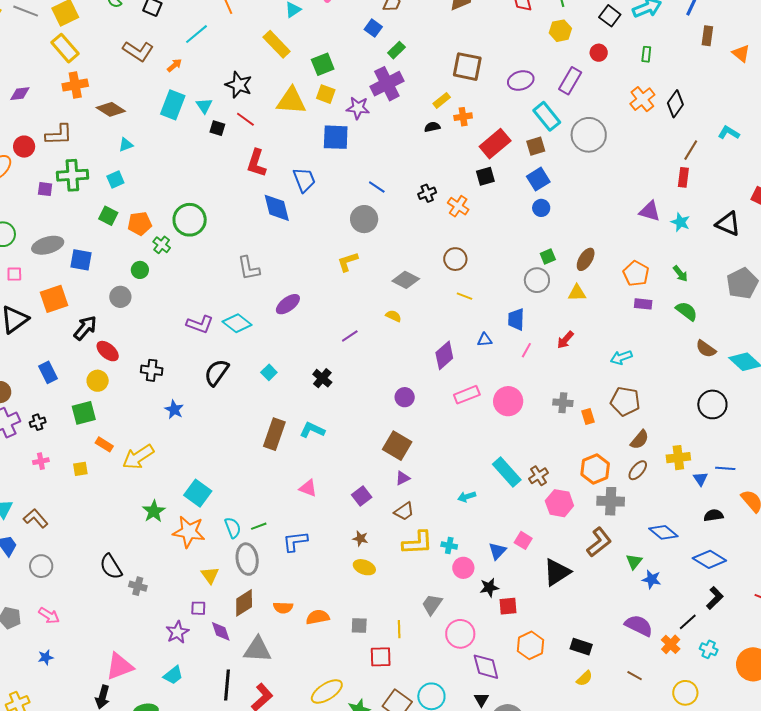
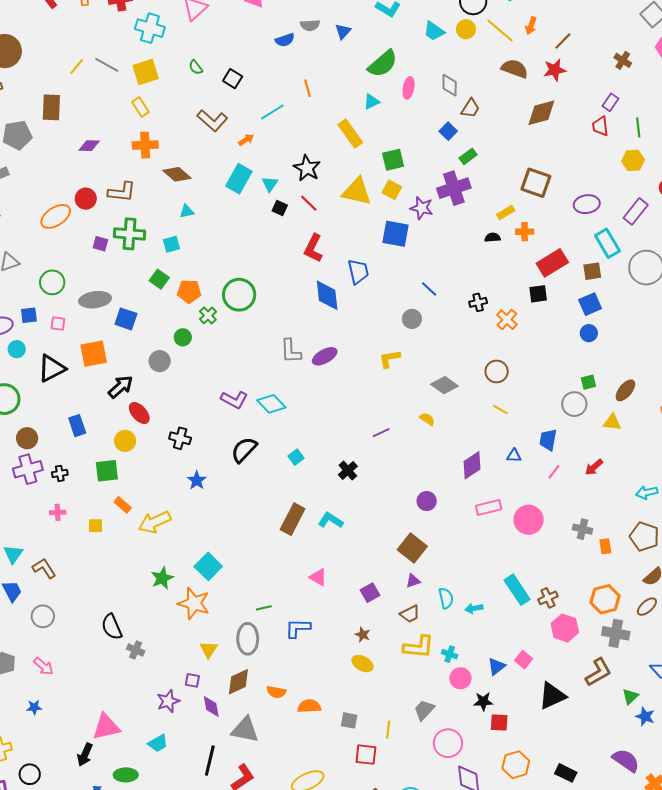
yellow rectangle: (65, 48) -> (140, 107), size x0.7
gray circle: (364, 219) -> (412, 319), size x0.7
purple ellipse: (288, 304) -> (325, 356), moved
cyan semicircle: (233, 528) -> (446, 598), moved

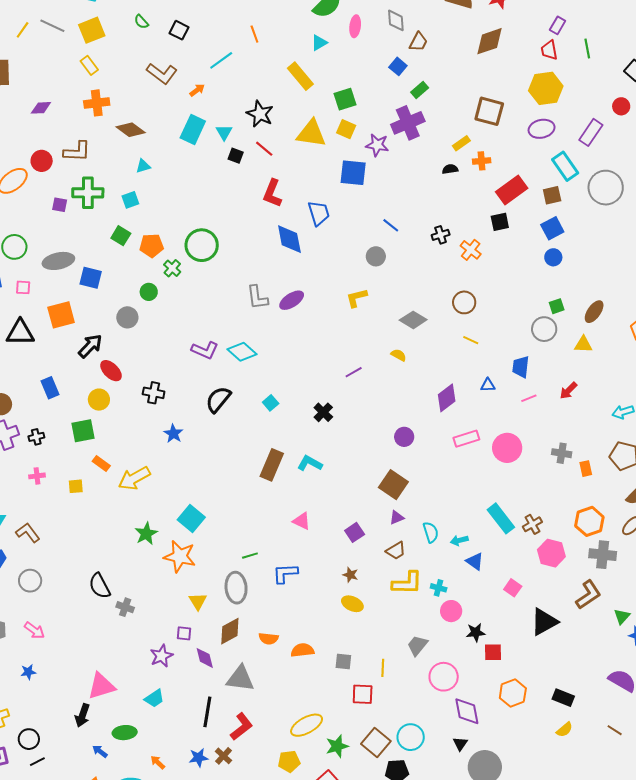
yellow hexagon: (633, 160) -> (546, 88), moved, size x1.5
black triangle: (52, 368) -> (20, 333), turned 32
pink line: (554, 472) -> (529, 398), turned 35
blue triangle: (496, 667) -> (475, 561), moved, turned -42

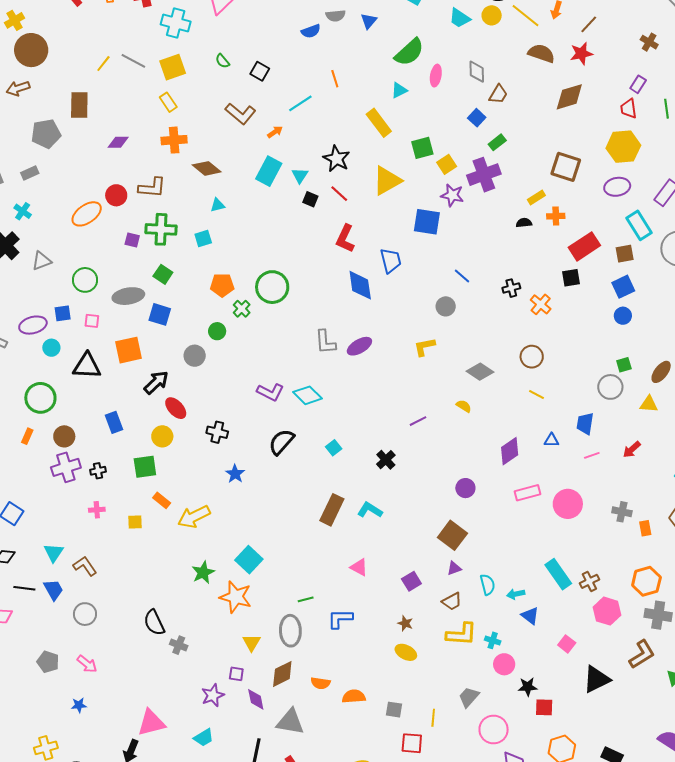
yellow square: (346, 129) -> (447, 164), moved, turned 30
yellow triangle: (311, 133) -> (387, 181), turned -40
green square: (121, 236) -> (163, 274), moved

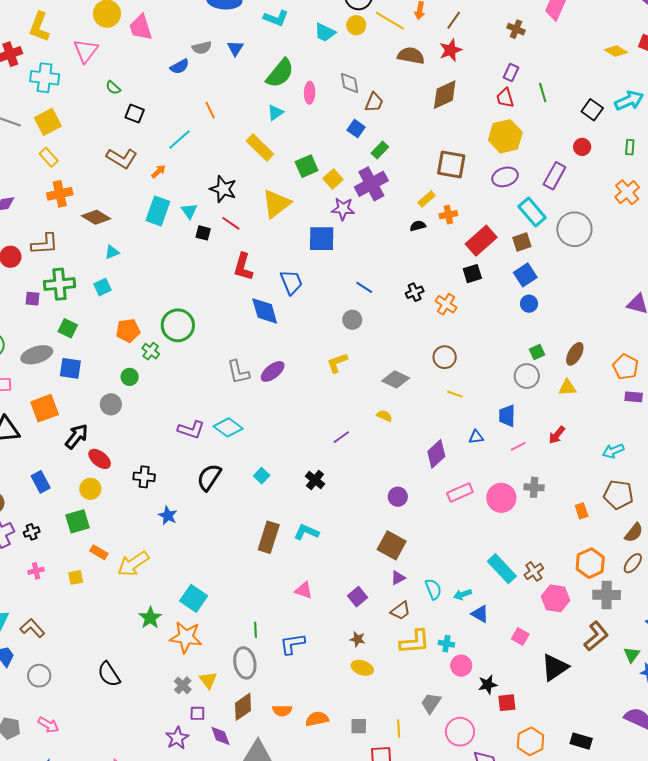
green semicircle: (222, 61) -> (113, 88), moved
gray cross: (622, 512) -> (534, 487), moved
green line: (306, 599) -> (256, 630), turned -70
gray cross: (179, 645) -> (183, 685), moved, turned 30

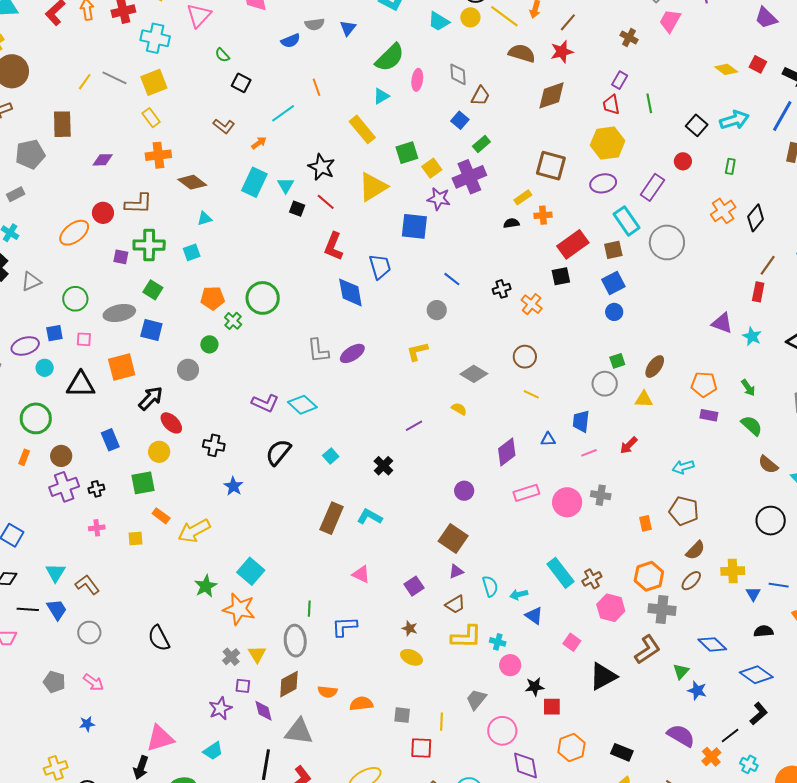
brown L-shape: (122, 158) -> (224, 126), size x0.7
orange pentagon: (626, 367) -> (704, 384), turned -30

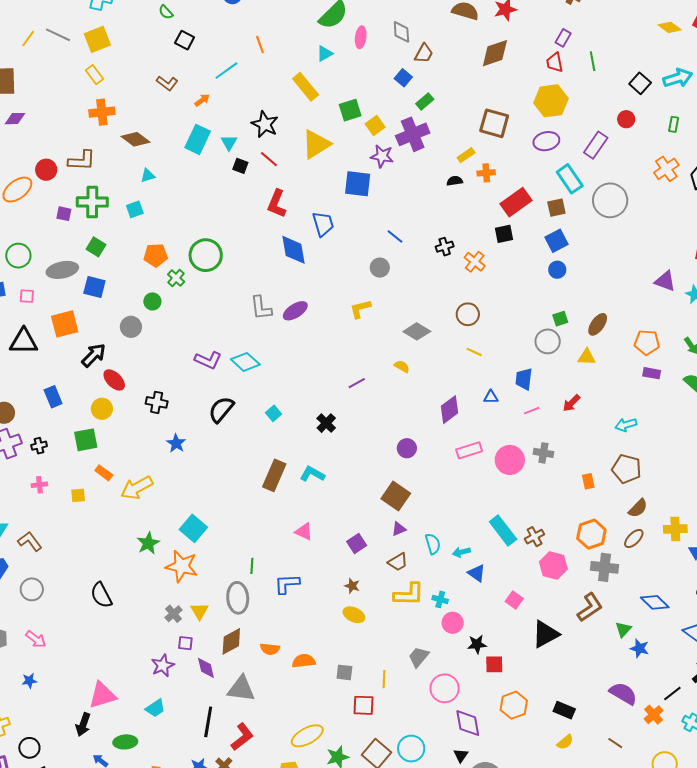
purple diamond: (103, 160) -> (15, 119), moved

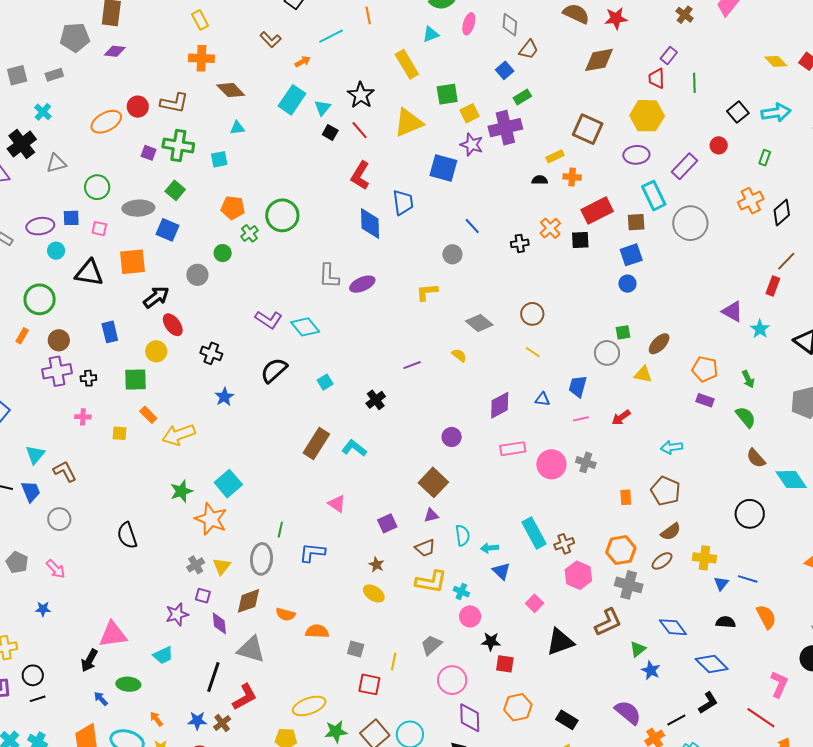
orange cross: (475, 262) -> (550, 228), moved

